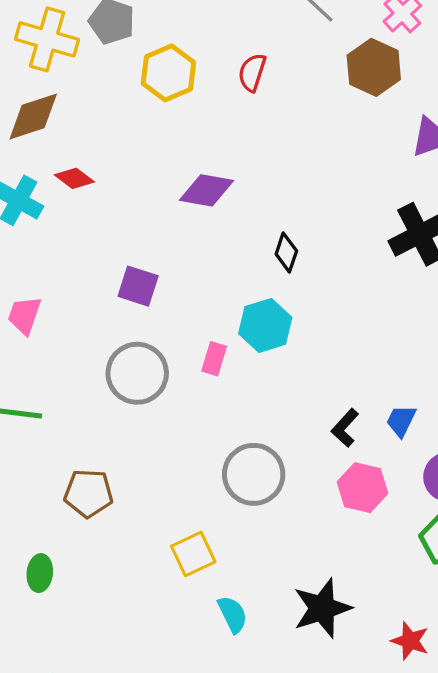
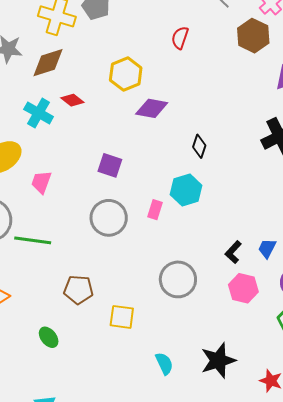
yellow hexagon: (168, 73) -> (126, 74), moved
yellow square: (193, 554) -> (122, 317), moved, turned 32
green ellipse: (40, 573) -> (49, 337), turned -45

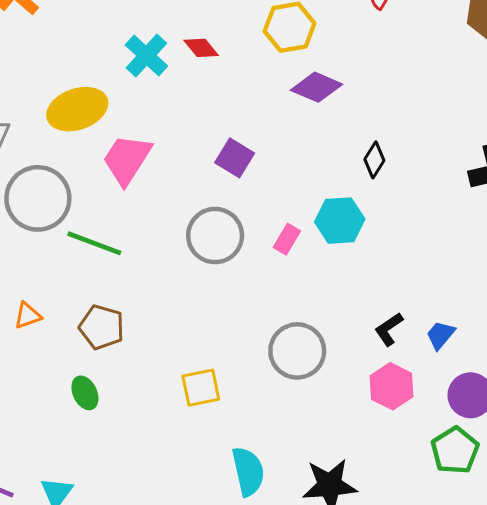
pink trapezoid: (41, 182) -> (127, 159), size x1.5
brown pentagon: (78, 290) -> (102, 327), moved
yellow square: (122, 317) -> (201, 388), turned -32
cyan semicircle: (164, 364) -> (248, 471), size x1.4

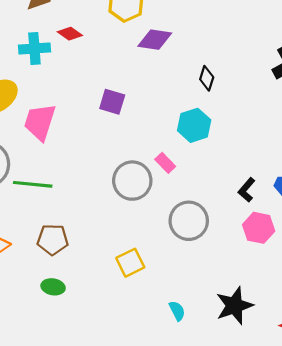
cyan cross: (146, 56) -> (34, 49), turned -32
gray circle: (215, 236) -> (132, 181), moved
pink rectangle: (287, 239) -> (165, 163), moved, turned -60
green ellipse: (85, 393) -> (53, 287), turned -40
cyan semicircle: (248, 471) -> (177, 311), size x0.6

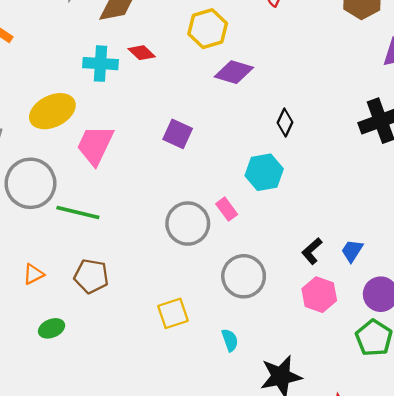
green ellipse: (53, 287) -> (52, 328), moved, turned -40
cyan semicircle: (177, 311) -> (230, 340), moved

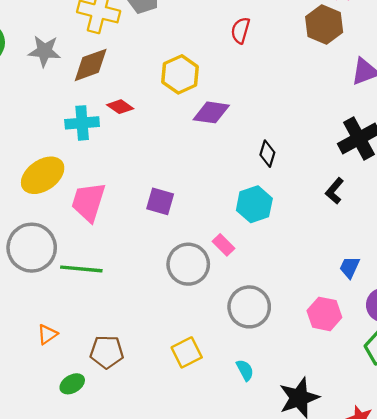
purple square: (178, 134) -> (160, 201), moved
black L-shape: (312, 251) -> (334, 191), moved
brown pentagon: (91, 276) -> (107, 352), moved

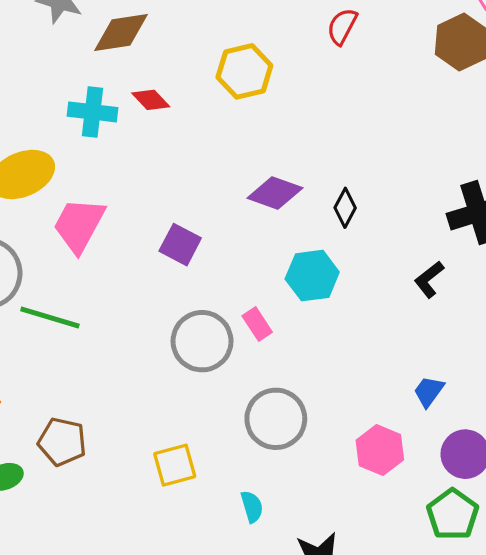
purple diamond: (211, 112) -> (275, 193), moved

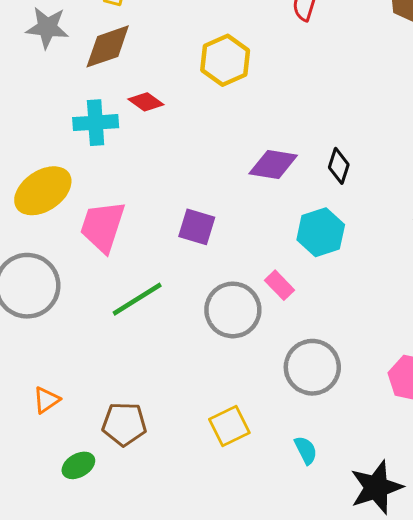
green line: (50, 318) -> (137, 299), moved, turned -38

